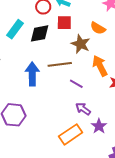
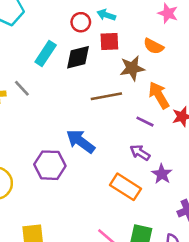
brown star: (81, 44) -> (132, 68), turned -30
blue arrow: (32, 74) -> (81, 141), moved, turned -50
purple line: (76, 84) -> (145, 122), moved
orange rectangle: (71, 134) -> (125, 187), turned 70

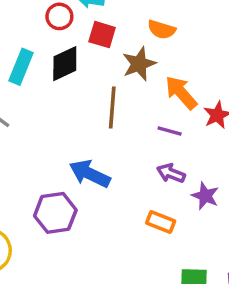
red square: (109, 41) -> (102, 35), turned 30
brown line: (106, 96) -> (112, 108), turned -64
orange rectangle: (125, 187) -> (161, 222), size x0.7

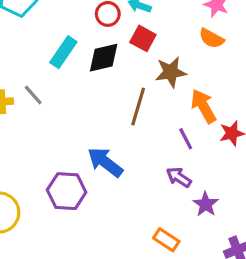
orange semicircle: (162, 30) -> (211, 38), moved
purple line: (170, 131) -> (186, 139), turned 35
orange rectangle: (161, 222) -> (166, 240), moved

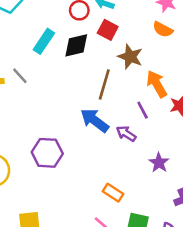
brown star: (171, 72) -> (130, 57), turned 30
blue arrow: (105, 162) -> (95, 120), moved
purple arrow: (179, 177) -> (126, 134), moved
orange rectangle: (166, 240) -> (113, 193), moved

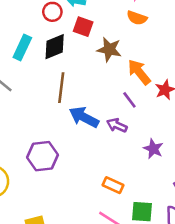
brown line: (104, 85) -> (61, 88), moved

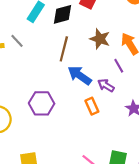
brown star: (109, 49) -> (100, 39), moved
orange rectangle: (113, 185) -> (92, 106), moved, turned 35

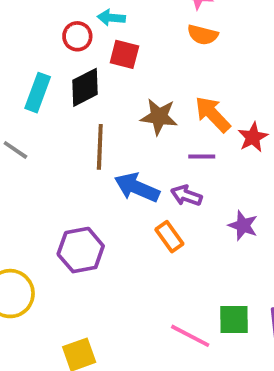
purple line: (119, 66) -> (202, 157), turned -48

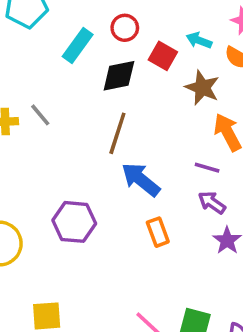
cyan arrow: (111, 18) -> (199, 40), moved
cyan rectangle: (38, 93) -> (78, 46), moved
brown star: (159, 117) -> (202, 88), moved
purple arrow: (186, 196) -> (212, 202), moved

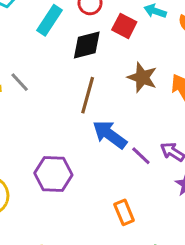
brown star: (202, 88) -> (142, 77), moved
purple line: (207, 168) -> (141, 156), moved, turned 30
orange rectangle: (158, 232) -> (124, 212), moved

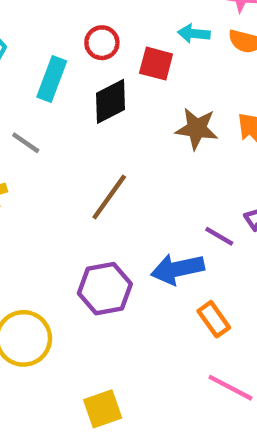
gray line: (20, 82) -> (26, 143), moved
brown line: (88, 95) -> (109, 197), moved, turned 33
blue arrow: (110, 134) -> (177, 269), moved, turned -36

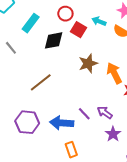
red circle: (102, 43) -> (65, 14), moved
brown star: (197, 129) -> (88, 63), turned 30

